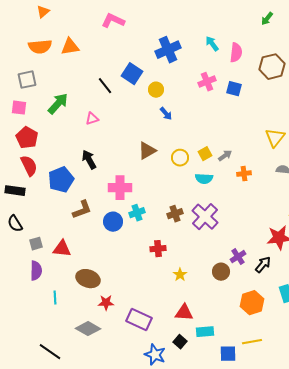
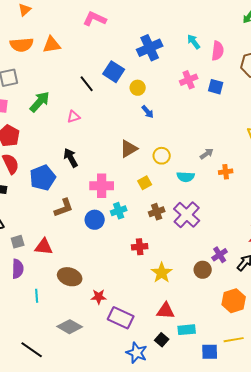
yellow square: (205, 154) -> (145, 183), moved
yellow star: (180, 275) -> (162, 273), size x1.5
red star: (106, 303) -> (99, 297), moved

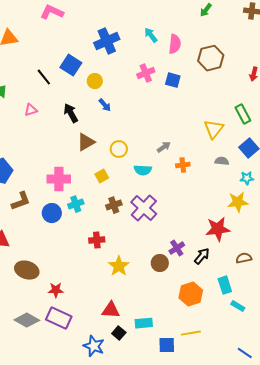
black arrow: (71, 158) -> (71, 113), moved
red triangle: (166, 311) -> (111, 310), moved
purple rectangle: (121, 318) -> (59, 318), moved

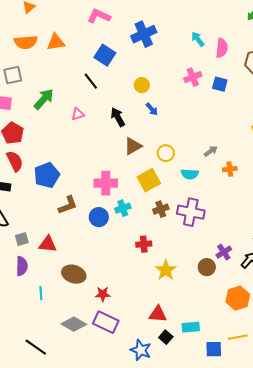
blue cross: (107, 41) -> (144, 34), moved
blue square: (71, 65) -> (105, 55), moved
yellow square: (102, 176) -> (149, 180), size x1.6
purple cross: (144, 208) -> (191, 212), turned -32

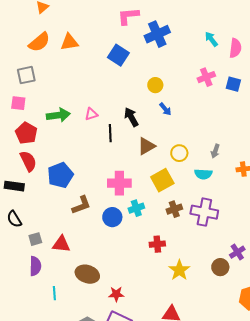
pink L-shape: (99, 16) -> (128, 16), moved, turned -30
orange semicircle: (26, 42) -> (39, 42), turned -35
black line: (91, 81) -> (110, 133), moved, turned 36
green arrow: (44, 99) -> (58, 115), moved, turned 40
gray arrow: (211, 151) -> (215, 151), moved, turned 144

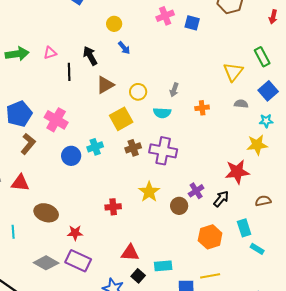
pink cross: (119, 183) -> (56, 120), moved, turned 30
brown L-shape: (81, 205) -> (28, 144), moved, turned -30
red cross: (157, 244) -> (113, 207), moved
yellow star: (179, 270) -> (149, 192), moved

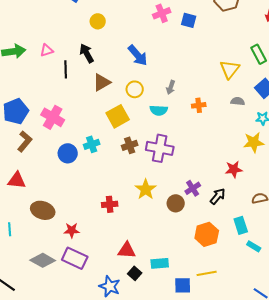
yellow circle: (114, 24) -> (98, 21), moved
blue arrow: (124, 48) -> (138, 55), moved, size x1.6
red star: (237, 172) -> (234, 169), size x0.7

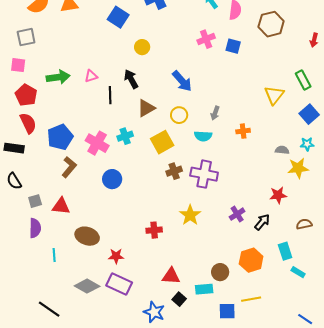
gray semicircle: (238, 101) -> (282, 150), moved
cyan cross: (92, 144) -> (125, 136), moved
brown circle: (176, 203) -> (220, 272), moved

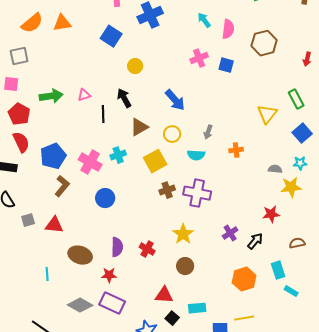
purple semicircle: (35, 228) -> (117, 247), moved
red cross: (154, 230) -> (147, 249), turned 35
brown circle: (220, 272) -> (185, 266), moved

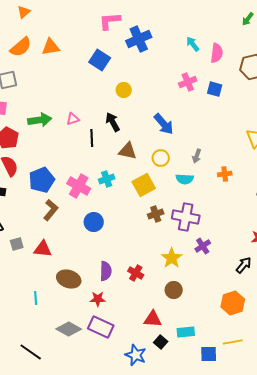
brown triangle: (139, 127) -> (128, 151), turned 42
purple cross: (230, 233) -> (203, 246), moved

